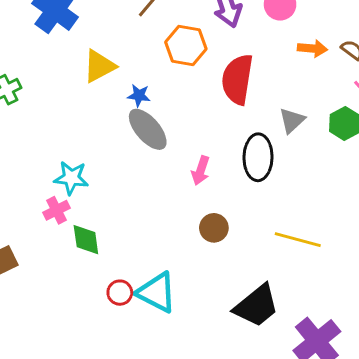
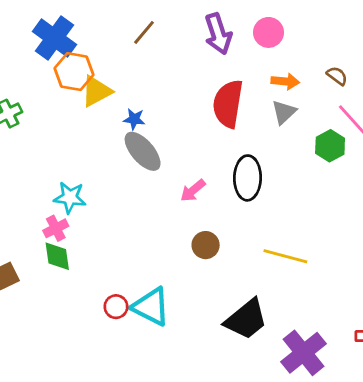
orange hexagon: (186, 46) -> (74, 72), moved
orange arrow: (312, 48) -> (285, 81), moved
gray triangle: (292, 121) -> (284, 112), moved
pink arrow: (201, 171) -> (193, 191), turned 32
green diamond: (86, 240) -> (57, 256), moved

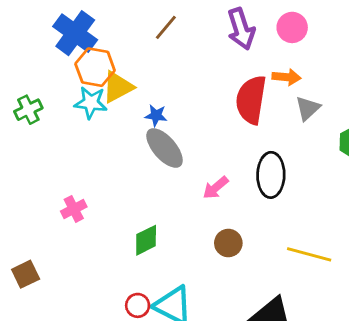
orange arrow: (285, 81) -> (286, 77), moved
cyan star: (70, 198) -> (91, 103), moved
pink cross: (56, 228) -> (74, 209), moved
green diamond: (57, 256) -> (146, 240), moved, turned 72

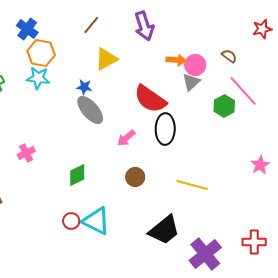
pink circle: (292, 27) -> (195, 65), moved
blue cross: (75, 33) -> (27, 29), size x0.7
yellow triangle: (118, 87) -> (106, 59), moved
red semicircle: (251, 100) -> (150, 99), moved, turned -64

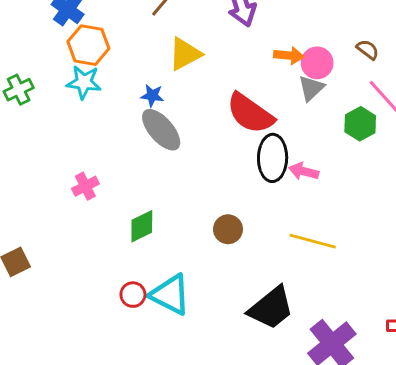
pink arrow: (126, 138) -> (304, 171), moved, turned 54
pink cross: (26, 153) -> (85, 186), moved

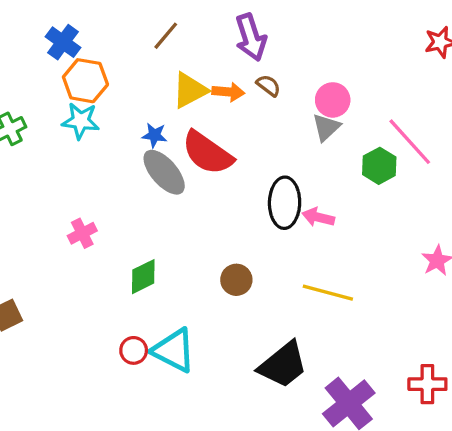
brown semicircle: (368, 50) -> (268, 85), moved
orange arrow: (289, 55) -> (228, 92), moved
red semicircle: (250, 113) -> (207, 153), moved

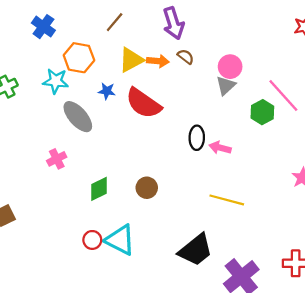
orange hexagon: (85, 81) -> (79, 58), moved
gray ellipse: (164, 172) -> (78, 117), moved
black ellipse: (285, 203) -> (197, 138), size x0.7
brown circle: (236, 280) -> (147, 188), moved

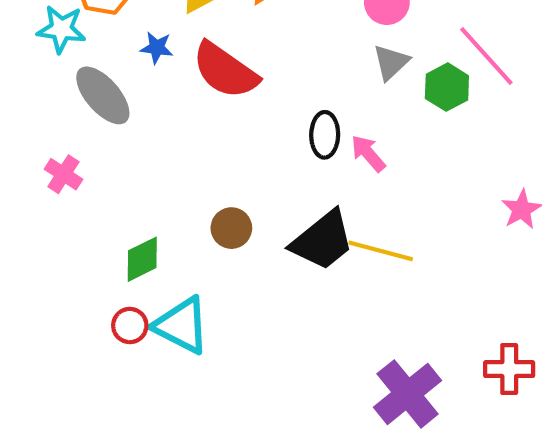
gray triangle: (226, 86) -> (391, 62), moved
pink arrow: (220, 148) -> (368, 153), turned 35
pink cross: (57, 159) -> (63, 174), turned -30
green diamond: (99, 189) -> (142, 259), moved
black trapezoid: (196, 250) -> (323, 241), moved

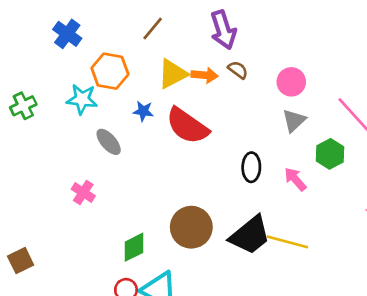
green hexagon: (447, 87) -> (330, 154), moved
gray ellipse: (103, 95) -> (109, 142), size x0.7
pink arrow: (368, 153) -> (295, 179), moved
brown circle: (231, 228) -> (191, 227), size x1.6

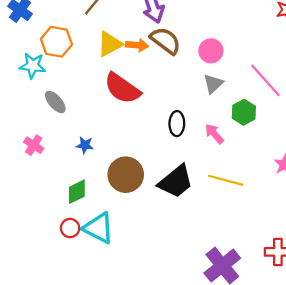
brown semicircle: (238, 70) -> (165, 41), size x1.8
blue star: (143, 111) -> (85, 145), moved
yellow line: (287, 242) -> (226, 180), moved

